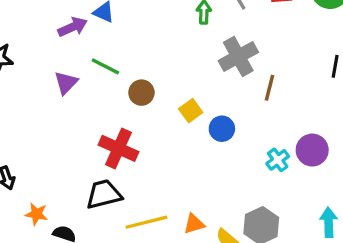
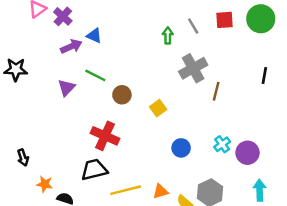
blue circle: (222, 129) -> (181, 148), moved
purple circle: (312, 150) -> (247, 153), moved

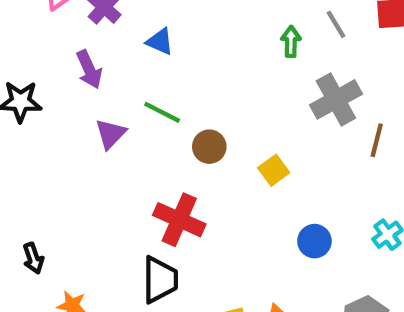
purple arrow: (71, 47) -> (89, 69), moved, turned 90
black trapezoid: (94, 170) -> (160, 280), turned 104

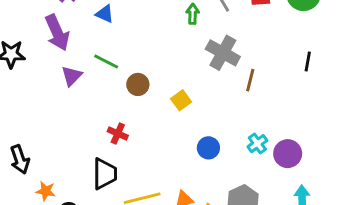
purple arrow: (89, 69) -> (57, 33), size x1.4
gray cross: (336, 99) -> (223, 53), turned -32
red cross: (179, 220) -> (118, 133), size x0.6
black arrow: (33, 258) -> (20, 159), size x1.4

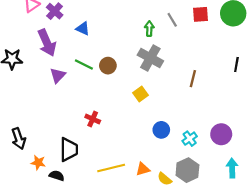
gray cross: (223, 53) -> (150, 58), moved
brown circle: (138, 84) -> (108, 66), moved
cyan cross: (257, 144) -> (190, 139), moved
black trapezoid: (105, 174) -> (69, 149), moved

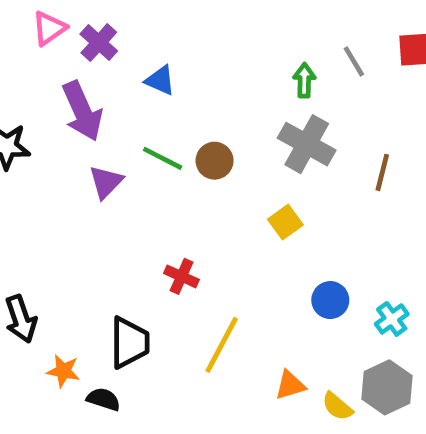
brown line: (193, 79) -> (382, 172), moved
yellow line: (111, 168) -> (222, 345), moved, turned -48

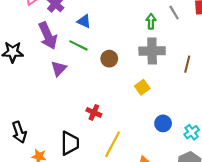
gray cross: (307, 144) -> (152, 51), turned -30
green line: (163, 158) -> (79, 45), moved

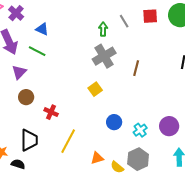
gray cross: (152, 51) -> (104, 56), turned -30
brown circle: (109, 59) -> (26, 97), moved

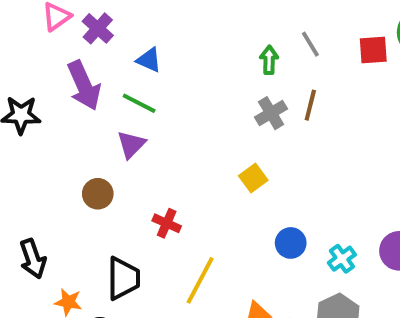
red square: (150, 16) -> (373, 50), moved
gray cross: (104, 56) -> (271, 113), size x0.7
brown line: (136, 68) -> (310, 105), moved
purple triangle: (19, 72) -> (131, 145), moved
brown circle: (26, 97) -> (98, 194), moved

